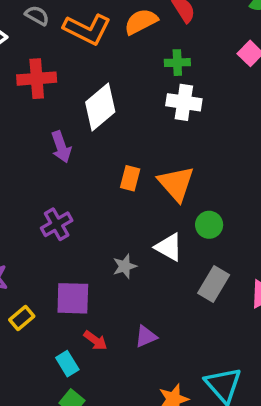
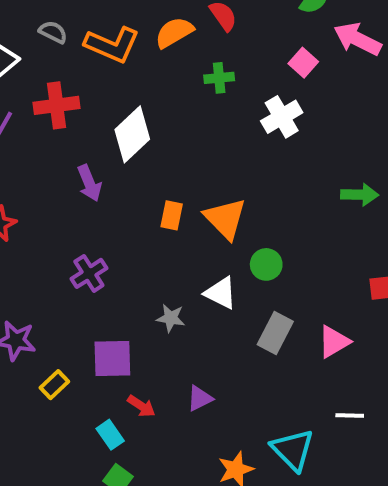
white cross: (184, 102) -> (282, 117), moved, turned -36
gray star: (125, 266) -> (171, 318), turned 30

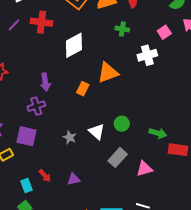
purple arrow: (89, 183) -> (45, 82), moved
green arrow: (360, 195) -> (158, 133), moved
orange triangle: (225, 219) -> (108, 73), moved, turned 40
purple square: (112, 359) -> (27, 136), moved

